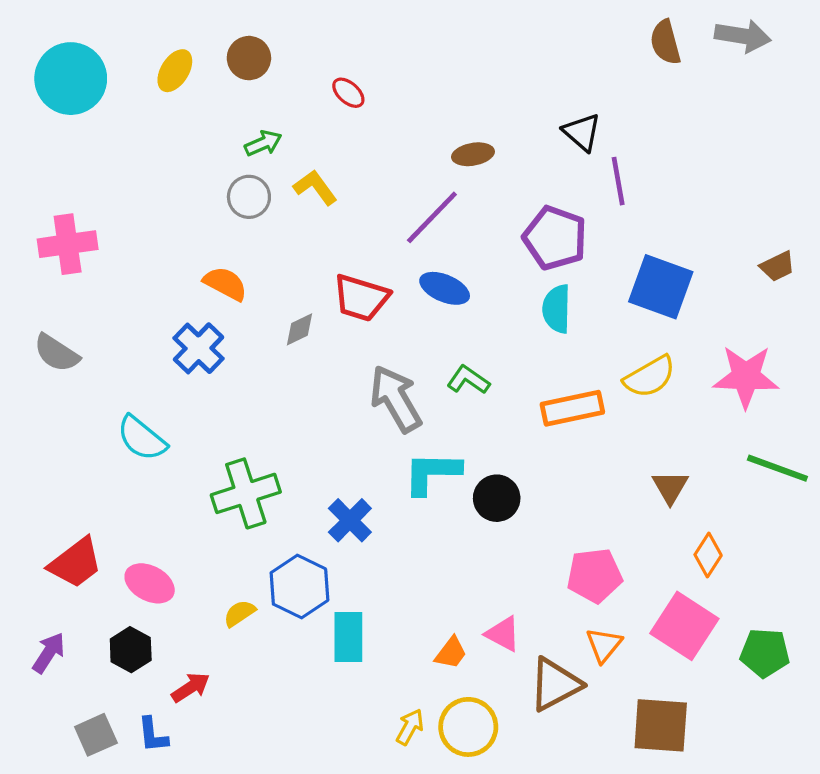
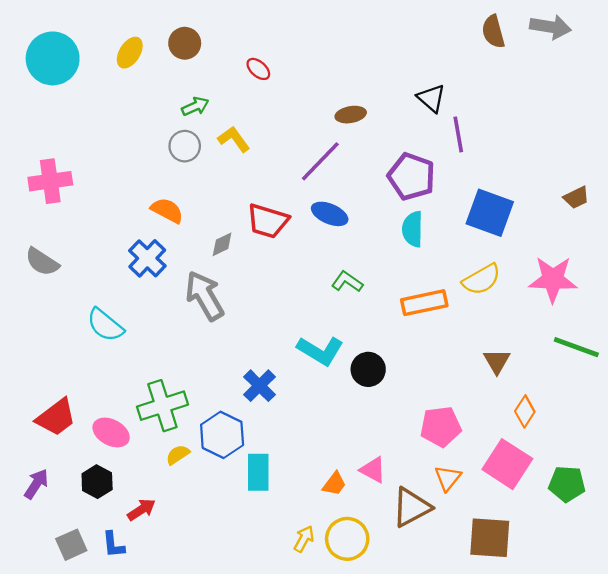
gray arrow: (396, 399) -> (205, 296), moved
cyan L-shape: (432, 473) -> (320, 351), turned -150
green cross: (246, 493) -> (162, 406), moved

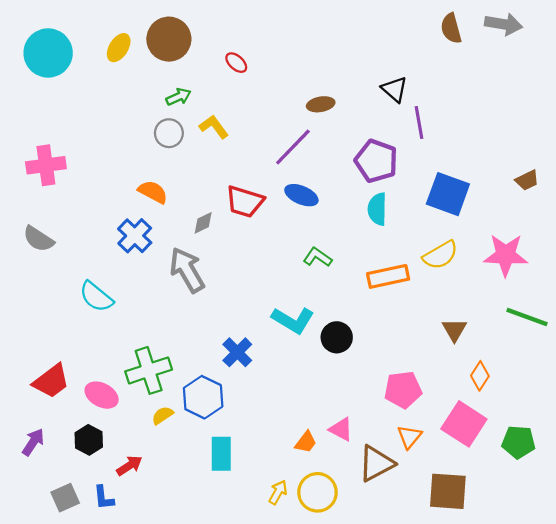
brown circle: (185, 43) -> (169, 39), size x1.5
cyan rectangle: (258, 472) -> (221, 454), moved

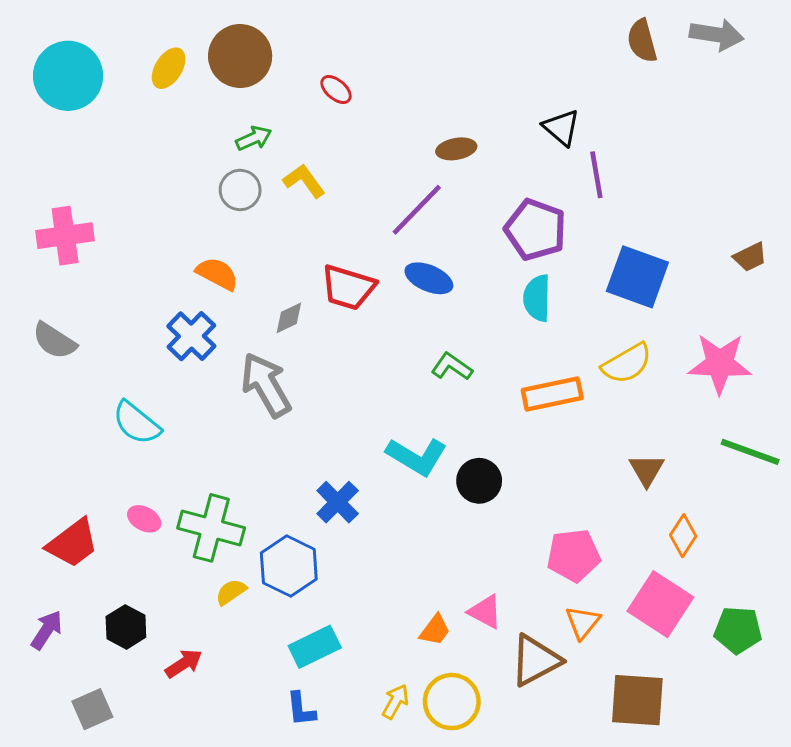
green cross: (149, 370) -> (211, 528), turned 33
pink ellipse: (102, 395) -> (144, 519), moved, size x0.7
cyan rectangle: (221, 454) -> (315, 647), turned 64
blue L-shape: (104, 498) -> (301, 709), moved

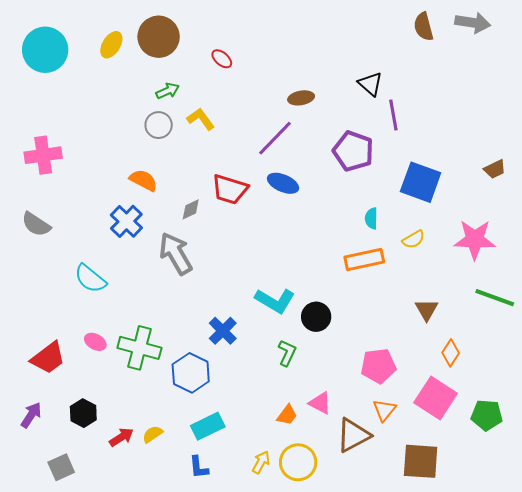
cyan semicircle: (537, 298) -> (371, 218), moved, size x0.7
yellow semicircle: (627, 364) -> (413, 239), size x0.7
green L-shape: (452, 367) -> (287, 353), moved, turned 80
yellow semicircle: (231, 592) -> (153, 434), moved

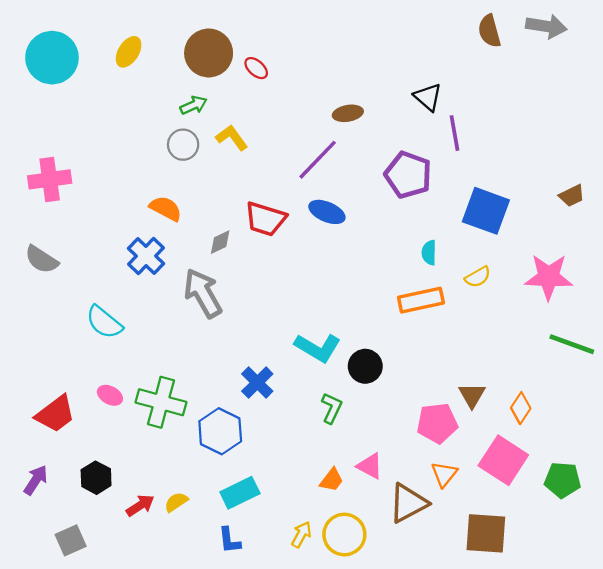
brown circle: (159, 37) -> (209, 53), moved
brown triangle: (427, 310) -> (472, 395), moved

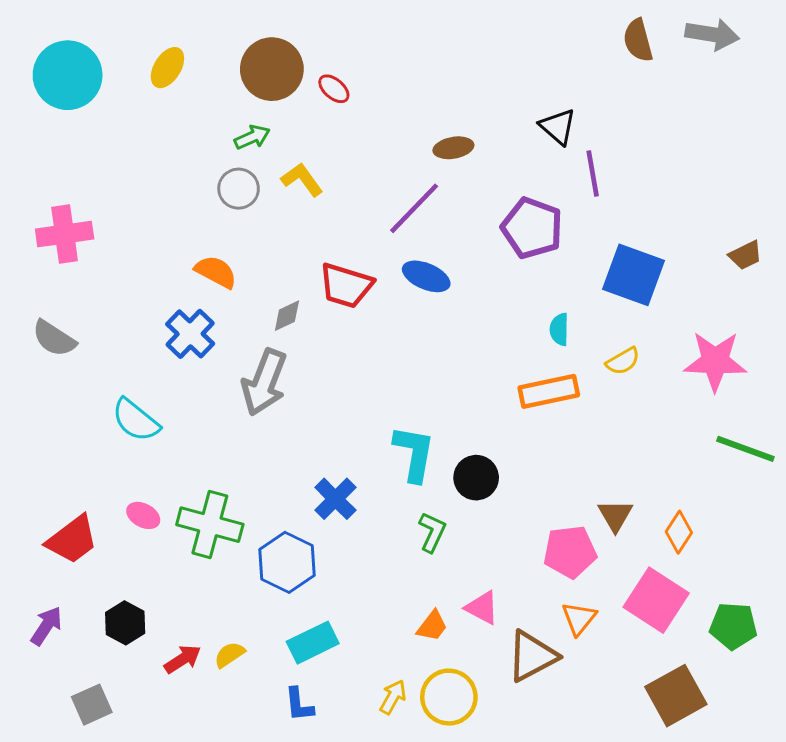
gray arrow: (203, 293) -> (264, 382), turned -129
cyan L-shape: (318, 348) -> (414, 453), turned -111
brown square: (486, 533) -> (676, 696), moved, turned -33

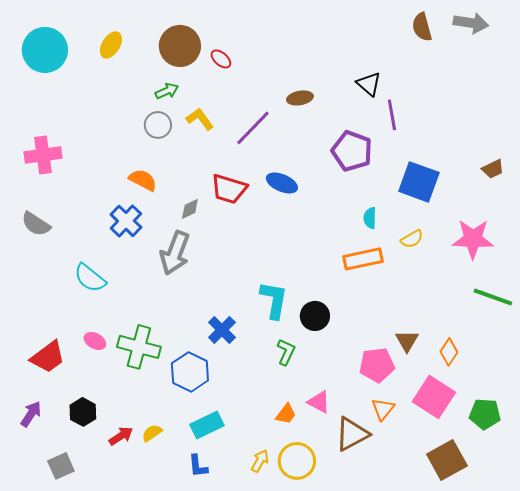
purple line: (414, 208) -> (253, 128), moved

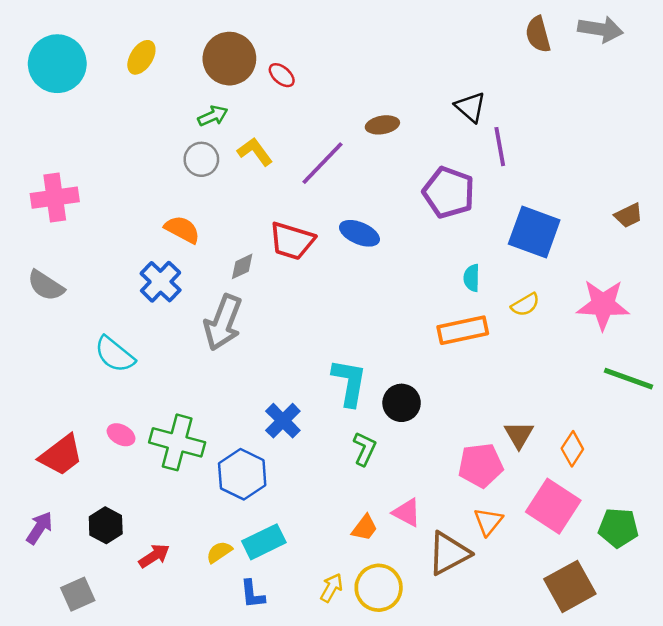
yellow semicircle: (152, 433) -> (219, 552), moved

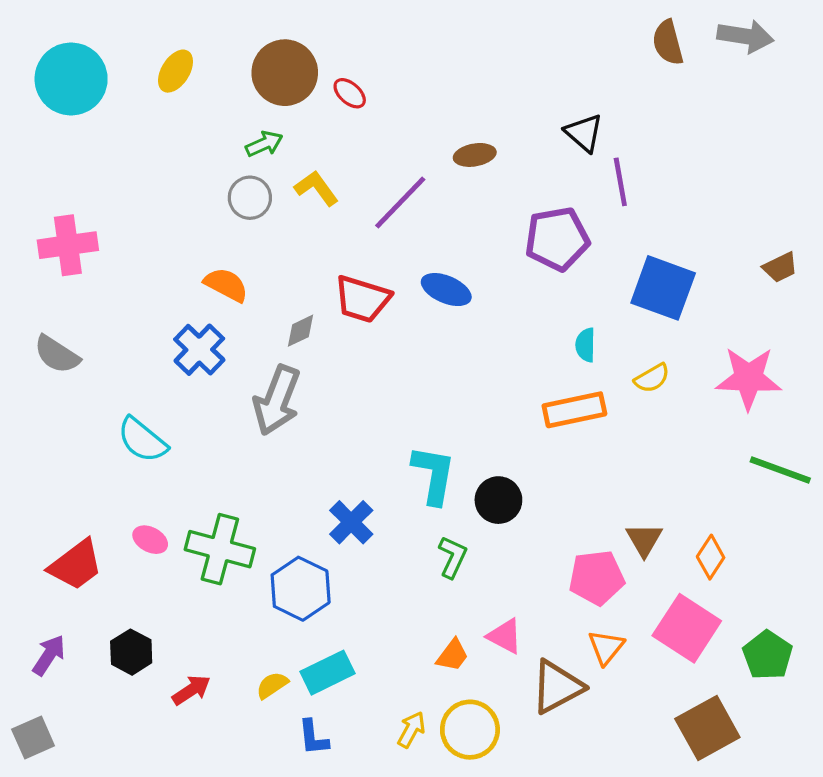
purple pentagon: (449, 192) -> (557, 239), turned -30
green pentagon: (618, 528) -> (768, 655), turned 30
gray square: (78, 594) -> (33, 738), moved

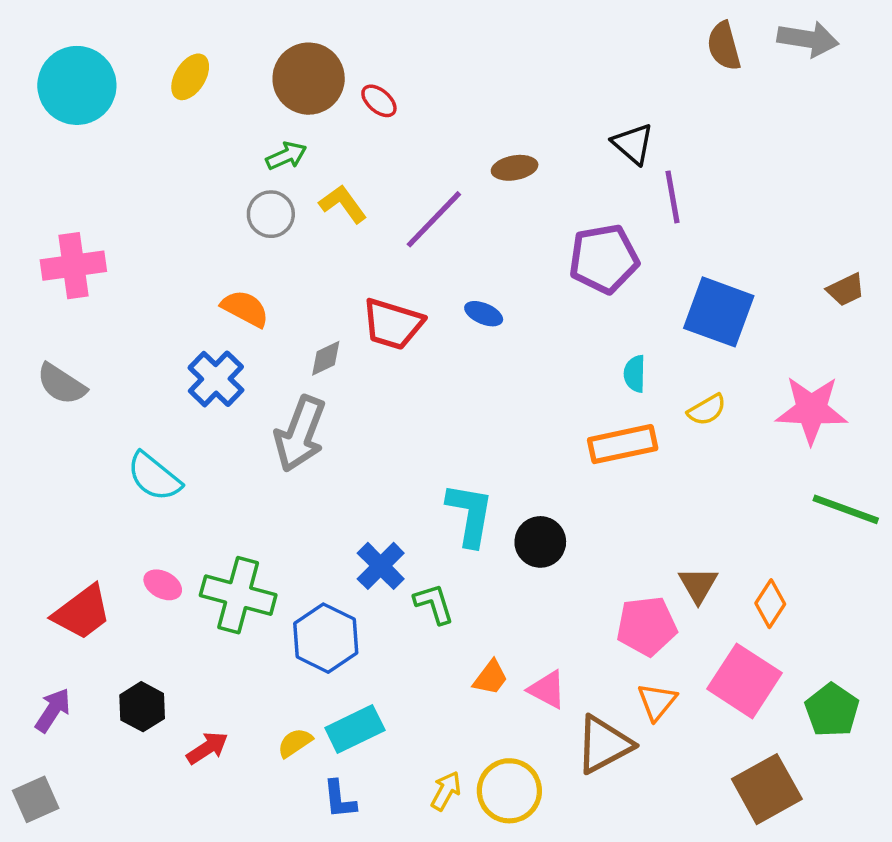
blue ellipse: (446, 290) -> (484, 314), size x0.7
green L-shape: (453, 557) -> (434, 604), moved, turned -42
orange trapezoid: (453, 655) -> (491, 678), moved

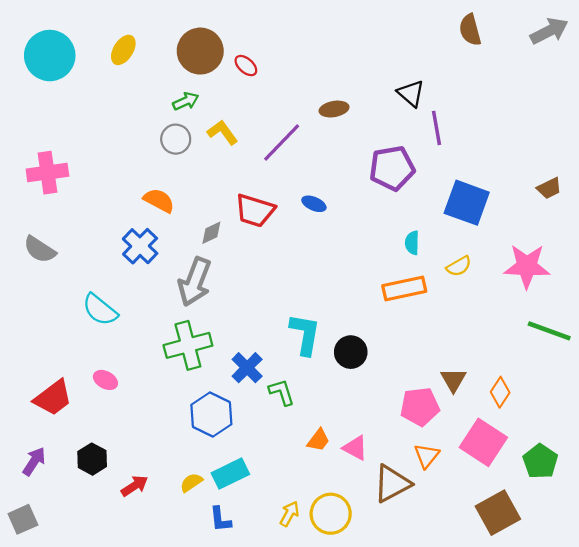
gray arrow: (808, 39) -> (549, 31), moved, turned -36
green cross: (238, 595) -> (188, 345), moved, turned -30

